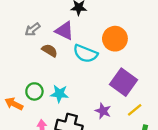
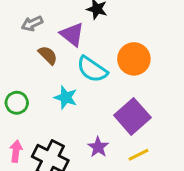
cyan star: (59, 94) -> (66, 98), moved

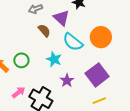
purple star: (98, 147) -> (67, 80), moved
pink arrow: (16, 151) -> (19, 92), turned 40

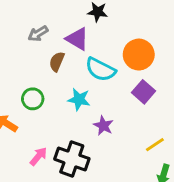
brown semicircle: (44, 30) -> (57, 62), turned -104
green circle: (21, 60) -> (33, 99), moved
purple square: (97, 75) -> (143, 92), moved, size x0.7

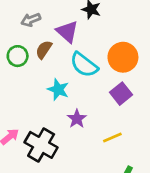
green circle: (33, 99) -> (18, 56), moved
yellow line: (155, 145) -> (112, 137), moved

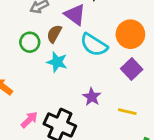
cyan star: (58, 90) -> (57, 62), moved
yellow line: (112, 137) -> (127, 112), turned 42

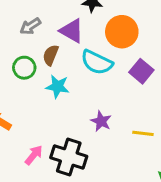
orange circle: (130, 34) -> (122, 32), moved
purple square: (132, 69) -> (141, 71), moved

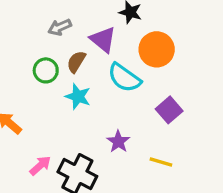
purple square: (141, 71) -> (169, 110), moved

